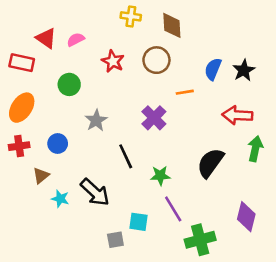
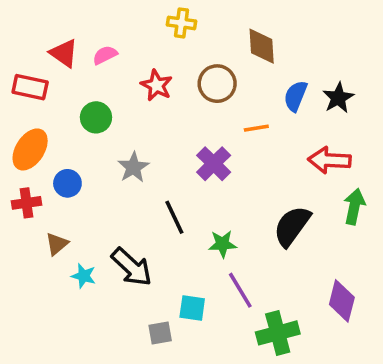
brown diamond: (172, 25) -> (262, 46), moved
blue circle: (58, 144) -> (67, 183), moved

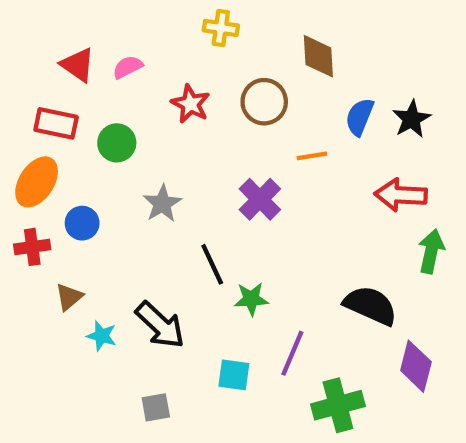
red rectangle: (30, 87) -> (56, 123), moved
black semicircle: (292, 226) -> (370, 305), moved, turned 78
green star: (222, 244) -> (251, 299), moved
purple line: (240, 290) -> (292, 353), turned 54
gray square: (160, 333) -> (156, 407), moved

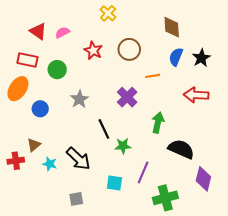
yellow cross: (221, 28) -> (108, 13), turned 35
brown diamond: (318, 56) -> (172, 27), moved
red cross: (32, 247) -> (16, 161), moved
green arrow: (431, 251) -> (158, 123), moved

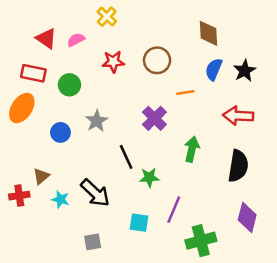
yellow cross: (108, 13) -> (107, 17), moved
red star: (93, 50) -> (113, 62), turned -30
blue circle: (40, 109) -> (60, 132), moved
black semicircle: (181, 149) -> (238, 166), moved, turned 75

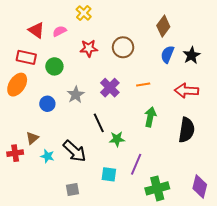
brown diamond: (209, 33) -> (163, 26), turned 40
orange line: (185, 93) -> (143, 85), moved
purple cross: (154, 118) -> (110, 88), moved
purple diamond: (247, 217) -> (200, 186), moved

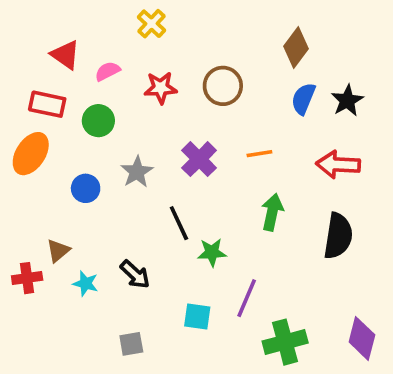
pink semicircle: (59, 31) -> (108, 71), moved
black arrow: (75, 151) -> (135, 274), size x0.7

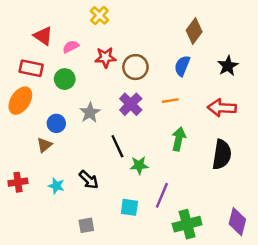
brown circle: (223, 86) -> (135, 67), moved
blue semicircle: (303, 99) -> (182, 66), moved
brown triangle: (58, 251) -> (44, 145), moved

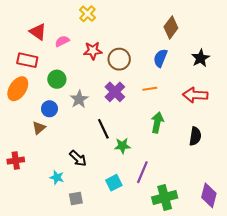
green circle: (65, 79) -> (57, 79), moved
black semicircle: (222, 155) -> (195, 136), size x0.7
cyan star: (56, 186) -> (57, 177), moved
cyan square: (129, 207) -> (114, 183), turned -35

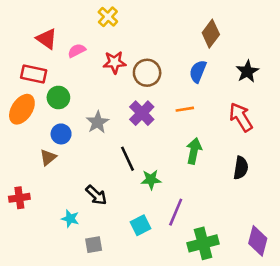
green circle: (57, 79) -> (58, 97), moved
red arrow: (195, 95) -> (241, 117), turned 55

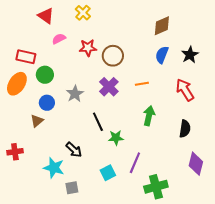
brown diamond: (211, 34) -> (162, 26), turned 30
red triangle: (47, 39) -> (46, 16), moved
blue semicircle: (198, 71) -> (162, 55), moved
cyan star: (70, 219) -> (54, 168), size x1.5
purple diamond: (258, 241) -> (196, 164), moved

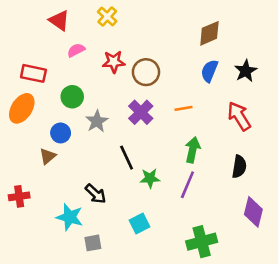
green circle: (45, 75) -> (72, 97), moved
purple line: (135, 163) -> (187, 185), moved

